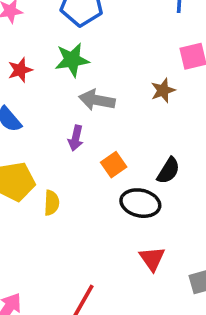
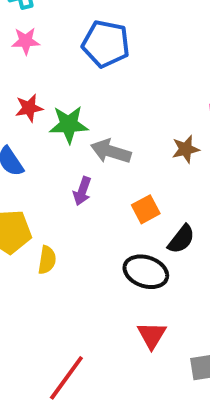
green star: (72, 60) -> (69, 124), moved
orange square: (114, 165) -> (146, 209), moved

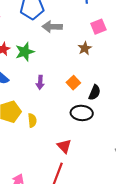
gray arrow: (111, 151) -> (52, 27), moved
red triangle: (152, 335) -> (64, 146), moved

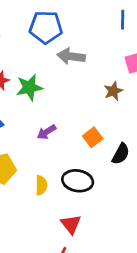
purple arrow: (40, 82) -> (46, 132), turned 48
black ellipse: (82, 113) -> (78, 181), moved
yellow semicircle: (32, 120) -> (41, 185), moved

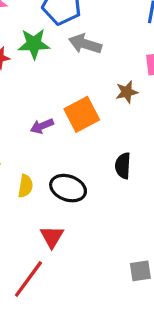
green star: (29, 87) -> (34, 44), moved
orange square: (93, 137) -> (82, 114), moved, size x1.5
black semicircle: (121, 154) -> (123, 166), turned 145

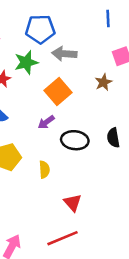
orange square: (82, 114) -> (58, 91), moved
black ellipse: (68, 188) -> (75, 140), moved
red line: (28, 279) -> (62, 238), turned 44

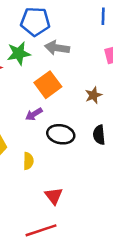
brown star: (103, 82) -> (93, 95), moved

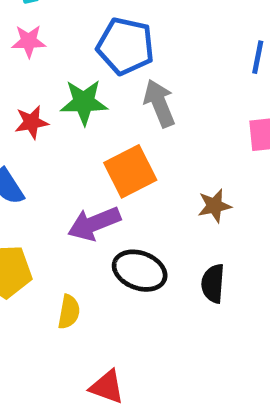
gray arrow: (57, 48) -> (159, 103), turned 50
purple arrow: (34, 114) -> (94, 224), size x1.5
red triangle: (54, 196) -> (107, 387), turned -42

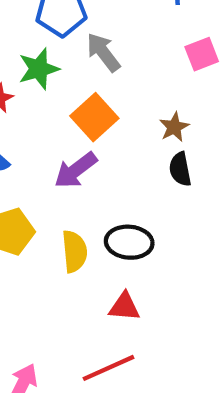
black ellipse: (140, 271) -> (129, 242), moved
black semicircle: (213, 284) -> (180, 169), moved
yellow semicircle: (69, 312) -> (74, 251), size x1.4

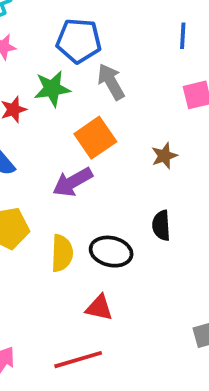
black semicircle: (180, 169) -> (161, 225), moved

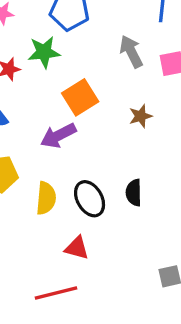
gray arrow: (111, 82) -> (131, 52), moved
black semicircle: (161, 225) -> (134, 193), moved
black ellipse: (111, 252) -> (90, 199), turned 45

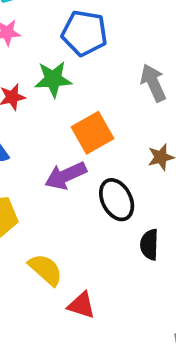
yellow semicircle: (46, 198) -> (46, 270), moved, turned -56
black ellipse: (90, 199) -> (117, 200), moved

